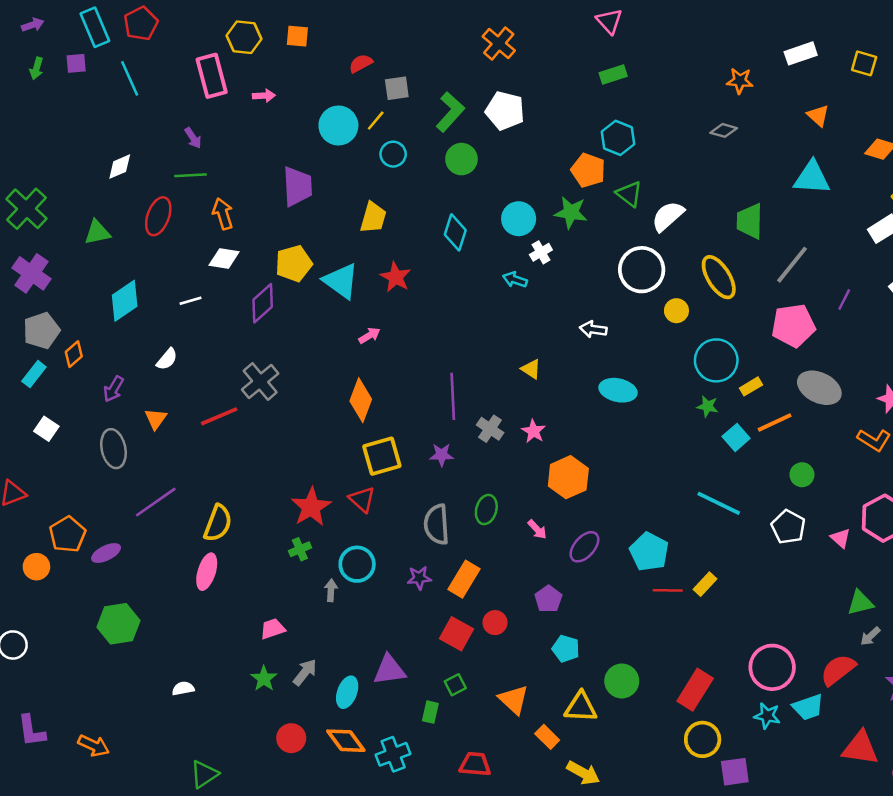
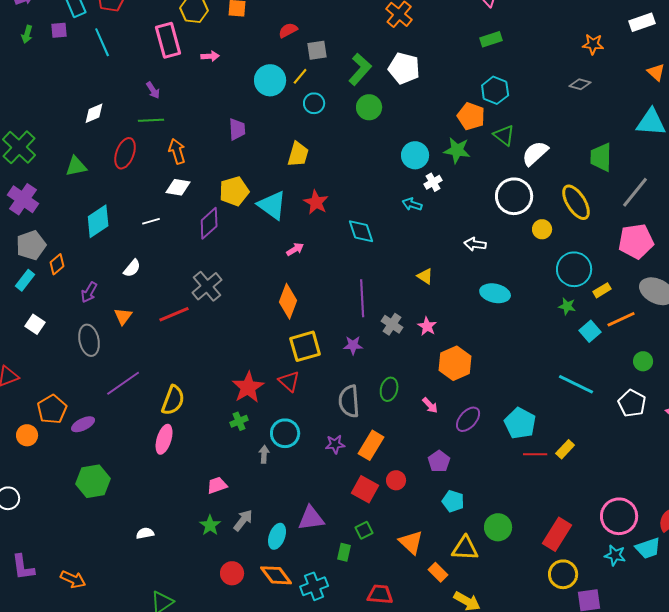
purple trapezoid: (297, 186) -> (237, 129), size x0.7
cyan diamond: (455, 232) -> (361, 231), moved, turned -36

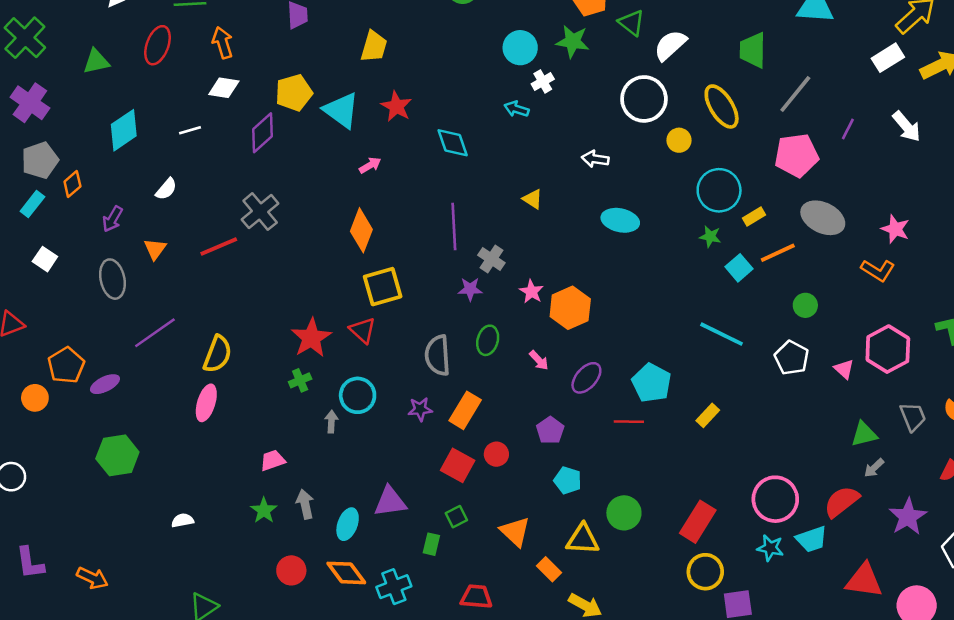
pink star: (427, 326) -> (531, 292), moved
purple star: (353, 345) -> (470, 289), moved
red line: (535, 454) -> (629, 422), moved
gray arrow: (243, 520) -> (305, 504), turned -50

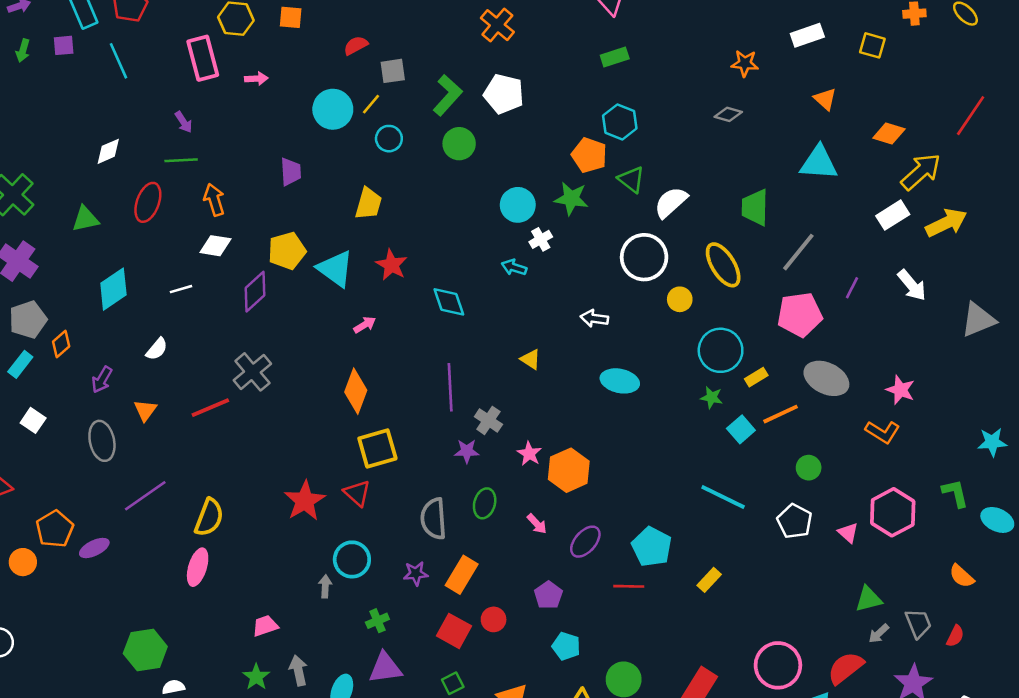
green cross: (300, 380) -> (377, 621), moved
gray trapezoid: (913, 417) -> (918, 623), moved
green hexagon: (117, 455) -> (145, 650), moved

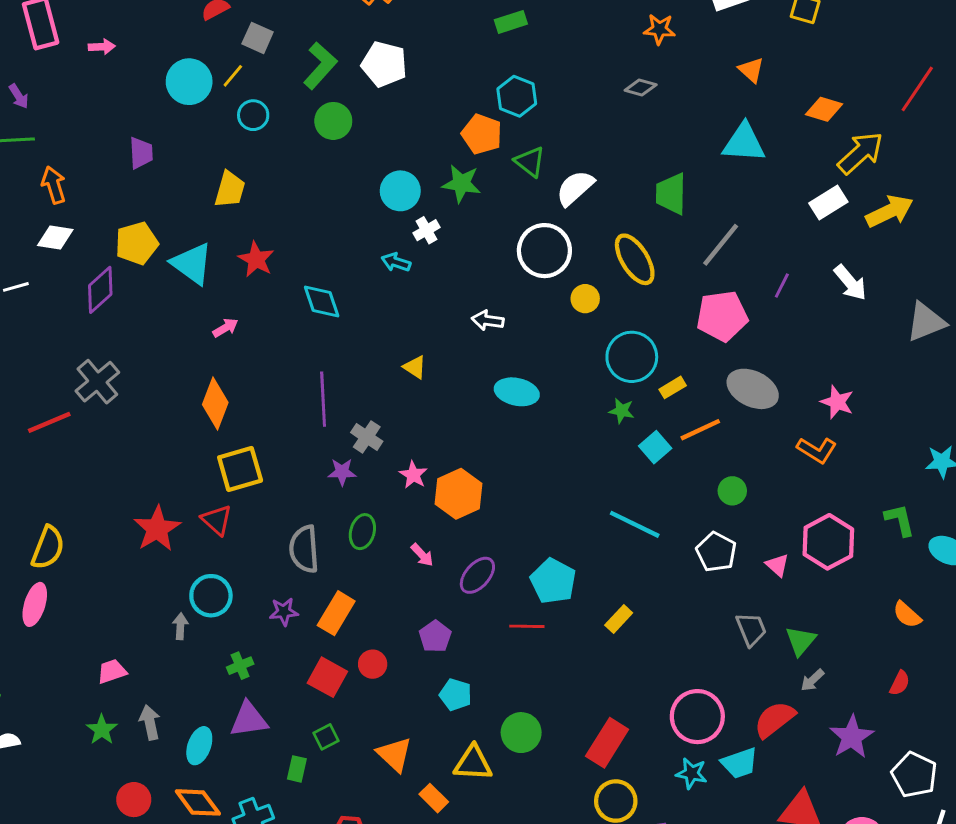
gray square: (393, 71) -> (258, 38), turned 32
green triangle: (869, 599) -> (801, 641), turned -36
gray trapezoid: (918, 623) -> (751, 629), moved

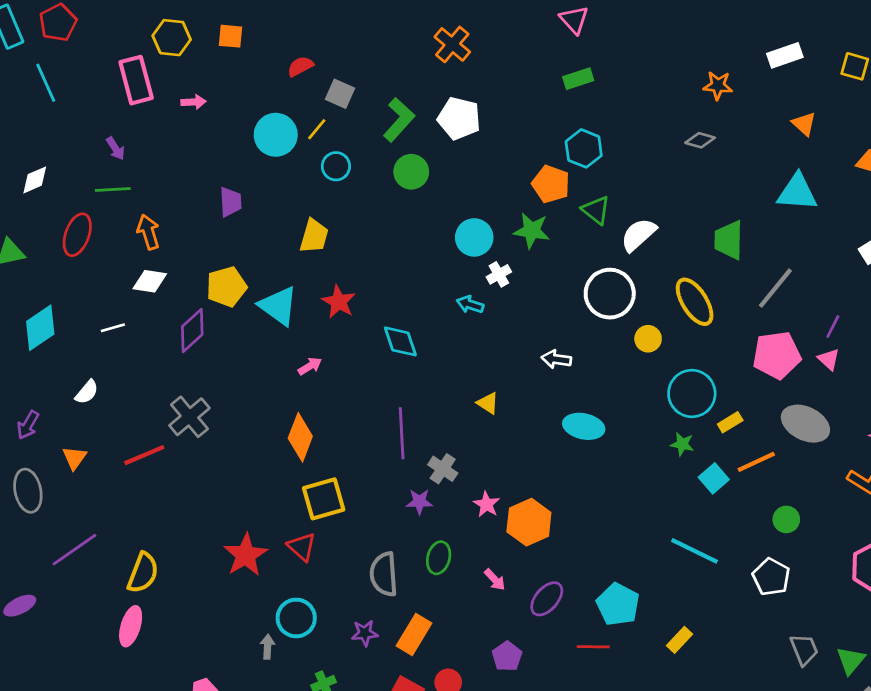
pink triangle: (777, 565) -> (829, 359), moved

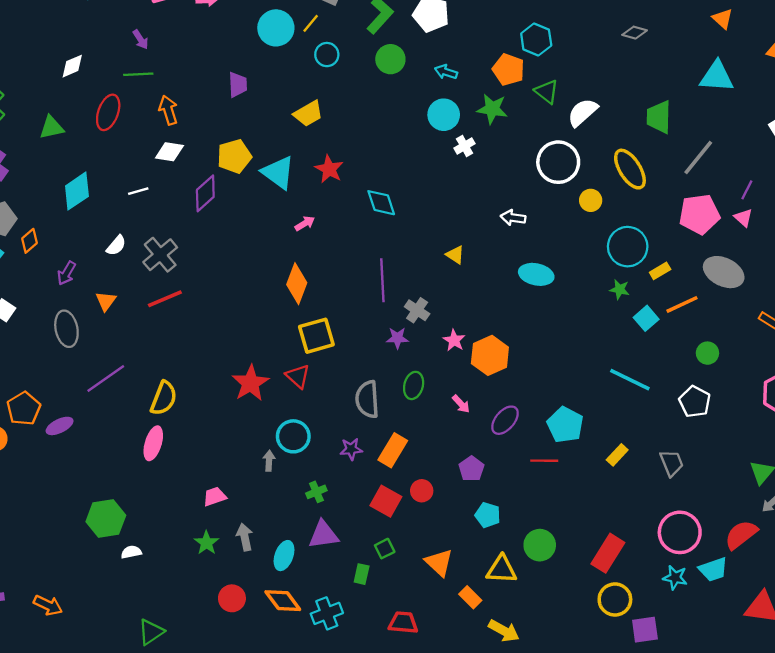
yellow trapezoid: (314, 236) -> (308, 114), turned 44
cyan arrow: (470, 305) -> (446, 72), moved
gray cross: (189, 417) -> (160, 255), moved
gray trapezoid: (804, 649) -> (672, 463), moved

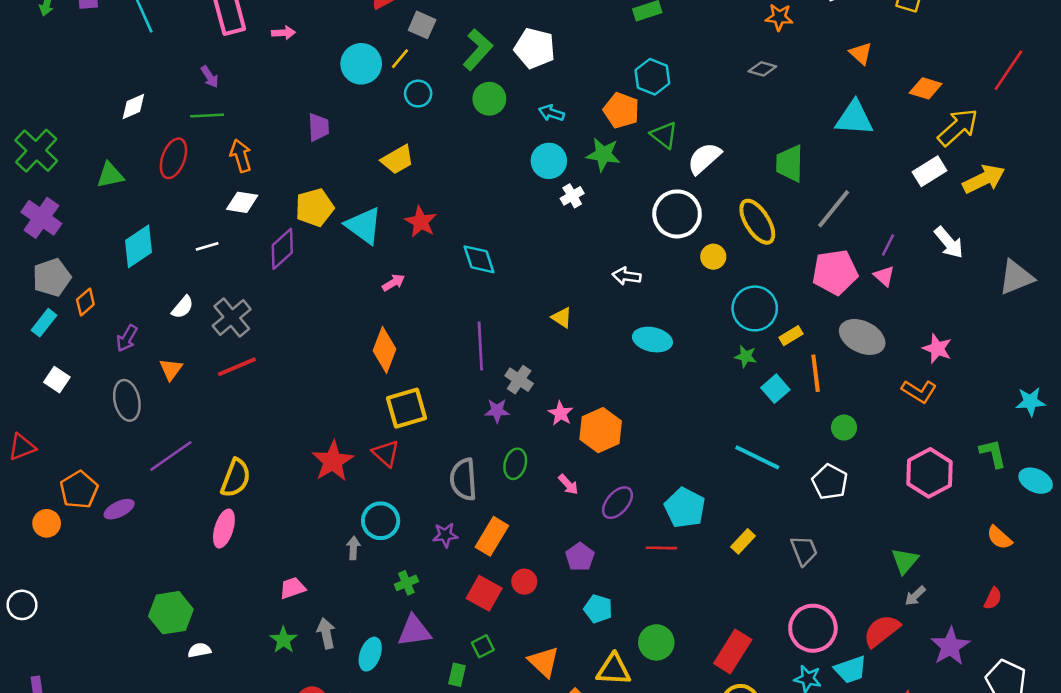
orange line: (682, 304) -> (816, 373), turned -72

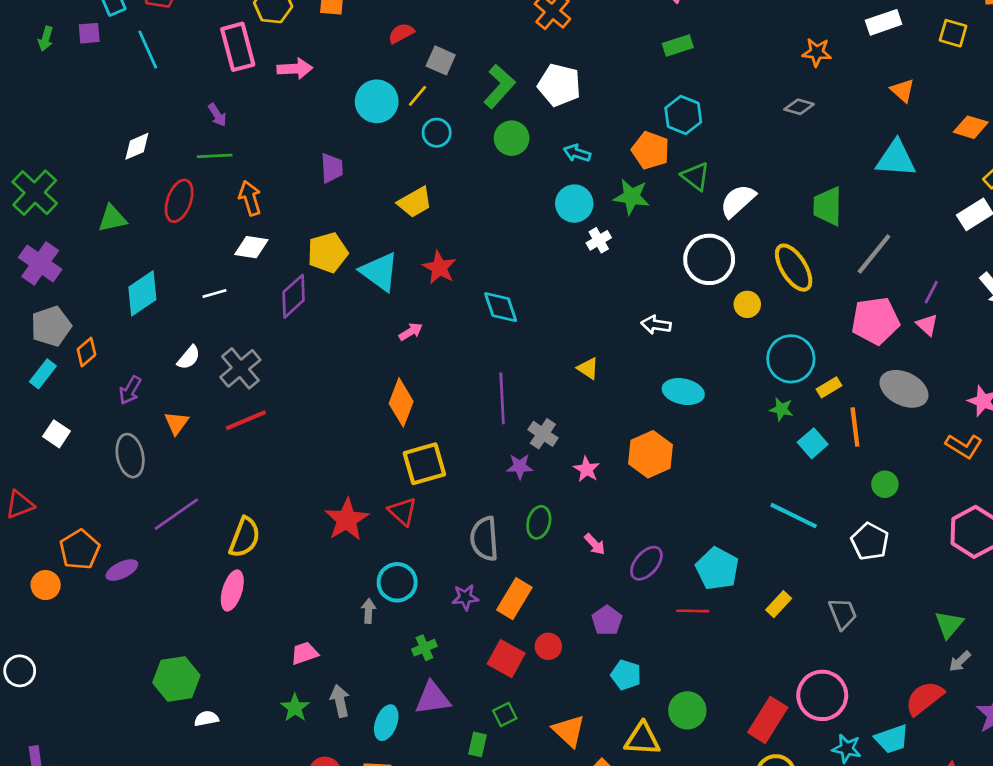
pink arrow: (283, 33) -> (295, 69), size x1.4
orange hexagon: (601, 430) -> (651, 454), moved
pink circle: (813, 628) -> (822, 695), moved

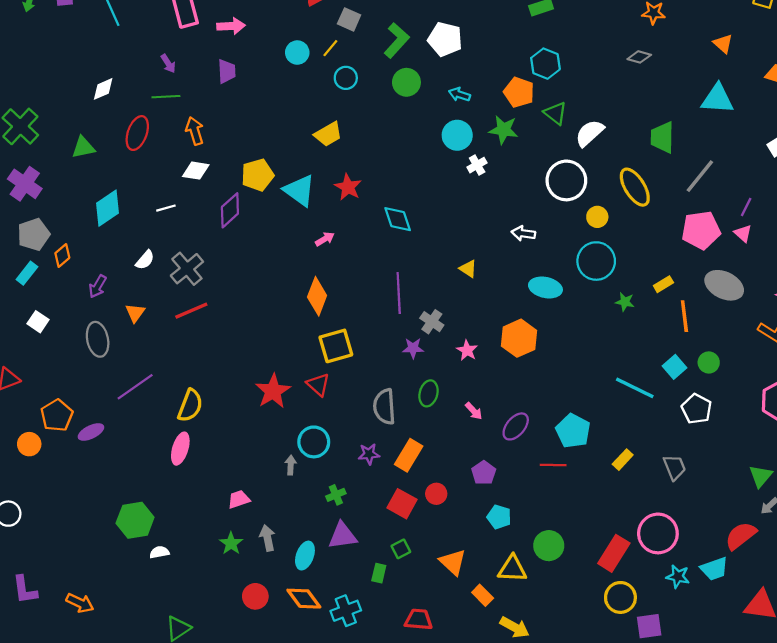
cyan circle: (377, 101) -> (297, 53), size x0.7
purple trapezoid: (332, 168) -> (227, 71), moved
cyan circle: (791, 359) -> (596, 261), moved
cyan square: (813, 443) -> (675, 367), moved

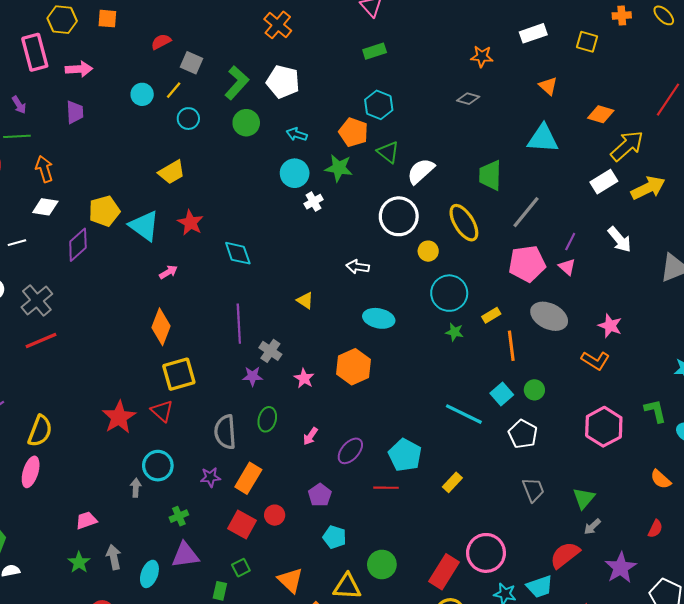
cyan circle: (596, 261) -> (449, 293), moved
pink arrow: (474, 411) -> (310, 436), turned 78
gray trapezoid: (675, 467) -> (533, 490), moved

